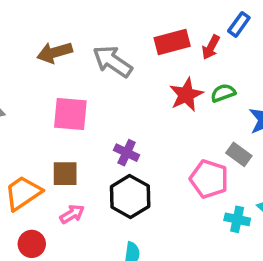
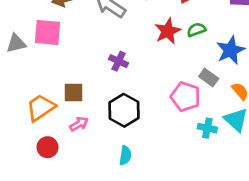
pink square: (70, 114) -> (48, 32), moved
purple cross: (127, 153) -> (119, 61), moved

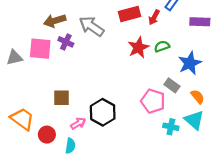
purple cross: (119, 61) -> (66, 42), moved
orange trapezoid: (41, 108) -> (22, 119), moved, turned 70
pink arrow: (79, 124) -> (78, 123), moved
red circle: (48, 147) -> (47, 135), moved
cyan semicircle: (125, 155) -> (70, 146), moved

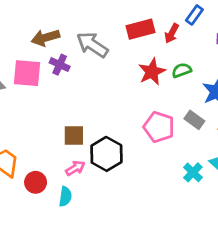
brown square: (61, 98) -> (74, 136), moved
pink pentagon: (153, 101) -> (159, 127), moved
cyan cross: (171, 127) -> (193, 172), turned 32

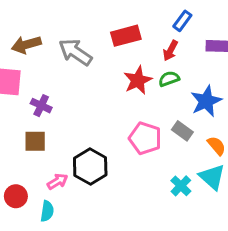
red arrow: (172, 33) -> (170, 51), moved
purple cross: (60, 65) -> (41, 106), moved
brown square: (74, 136) -> (35, 141), moved

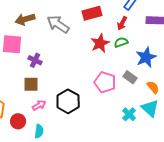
pink arrow: (57, 181) -> (39, 105), moved

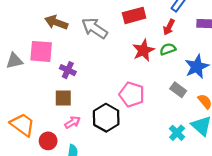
brown arrow: (25, 19) -> (56, 22), turned 36
pink pentagon: (105, 82) -> (132, 94), moved

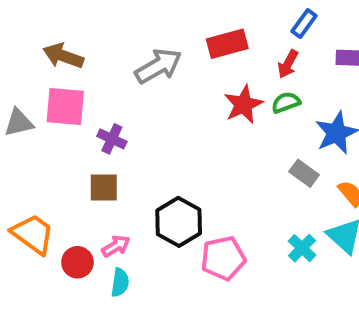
brown arrow: (56, 22) -> (63, 56), moved
gray arrow: (95, 28) -> (158, 66), turned 116
pink pentagon: (132, 94) -> (223, 258), moved, turned -30
pink arrow: (72, 122) -> (116, 246), moved

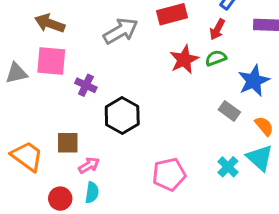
brown square: (104, 187) -> (68, 143), moved
black hexagon: (179, 222) -> (122, 115), moved
red circle: (77, 262) -> (60, 199), moved

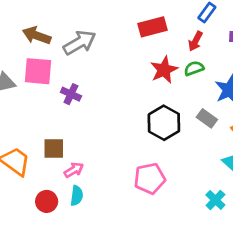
gray arrow: (121, 31) -> (80, 43), moved
black hexagon: (122, 115) -> (164, 123), moved
cyan cross: (228, 167) -> (215, 200), moved

